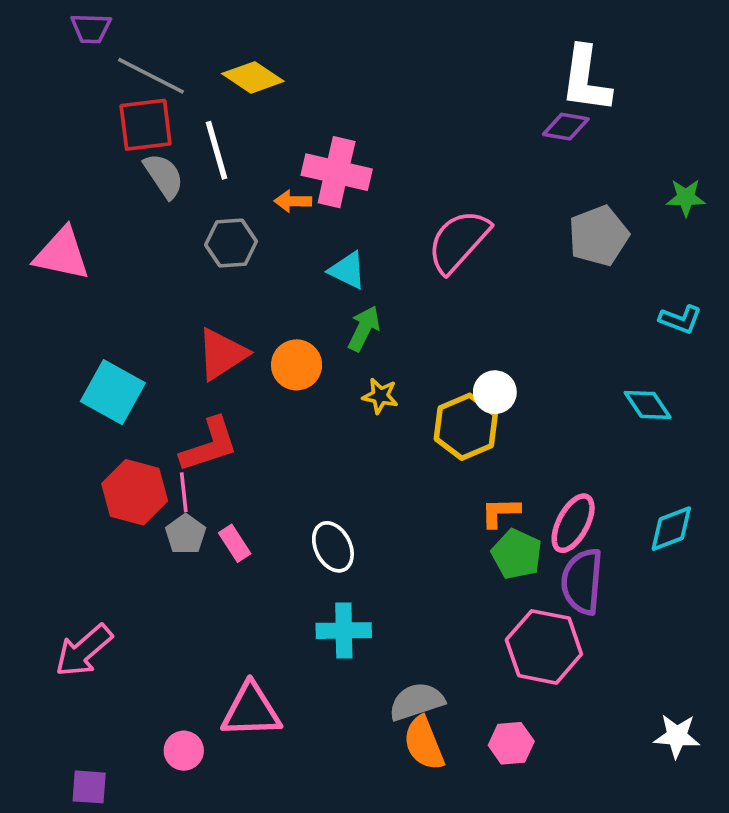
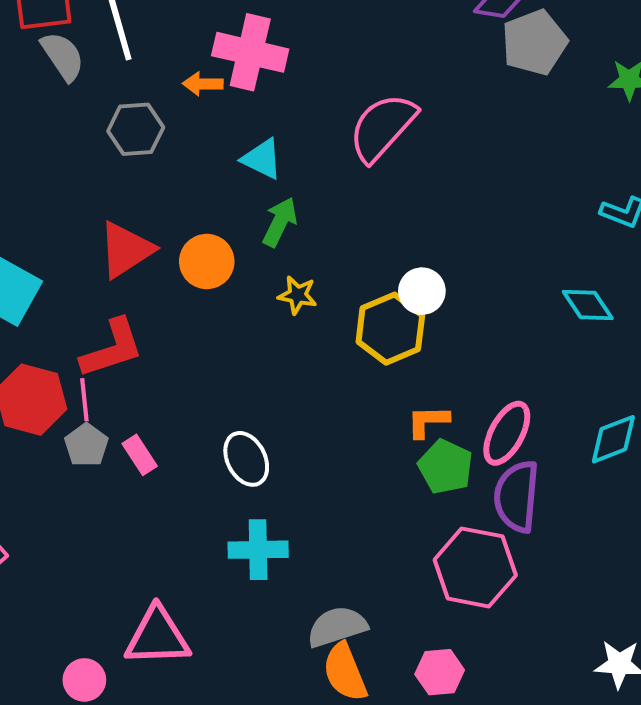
gray pentagon: (599, 236) -> (534, 42), moved

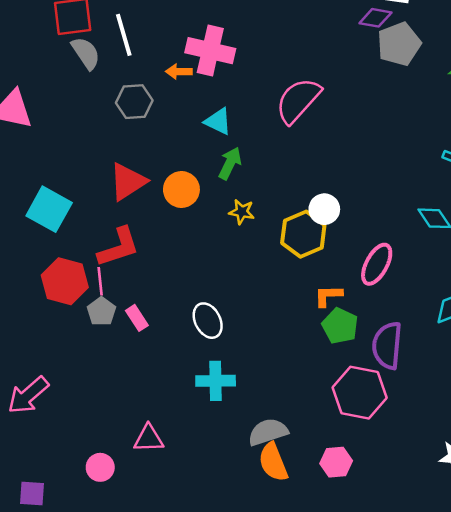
pink ellipse: (507, 433) -> (377, 264), moved
pink triangle: (157, 637) -> (149, 439), size x0.7

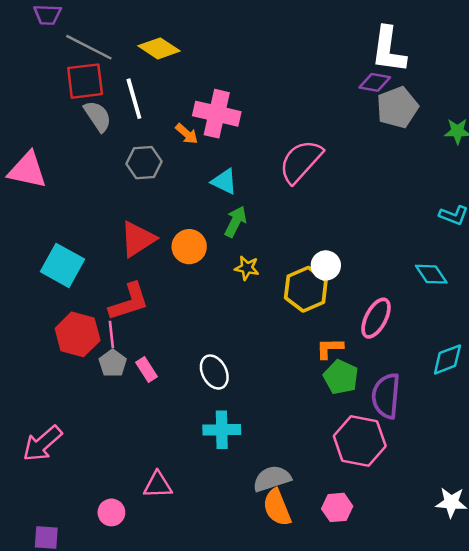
orange arrow: (179, 72) -> (187, 134), turned -140

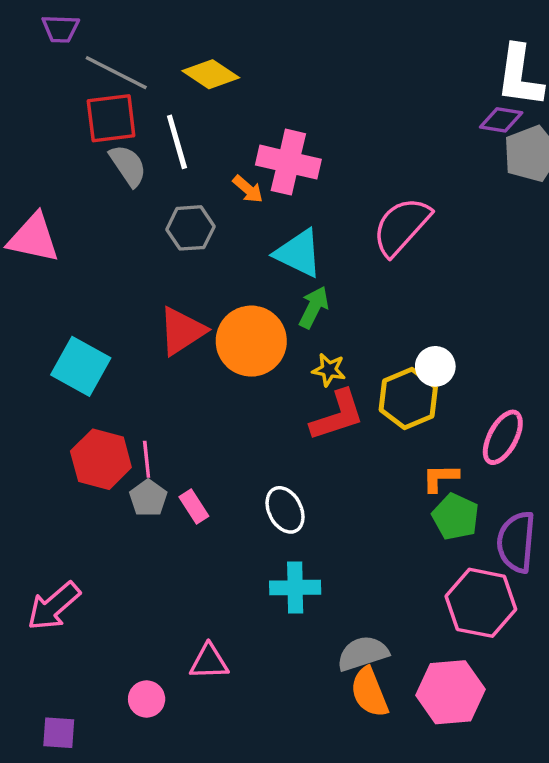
cyan triangle: (224, 181) -> (299, 253), size x1.4
orange circle: (189, 247) -> (251, 341), size x1.5
red L-shape: (129, 302) -> (337, 415), moved
pink hexagon: (337, 507) -> (450, 692), size x1.6

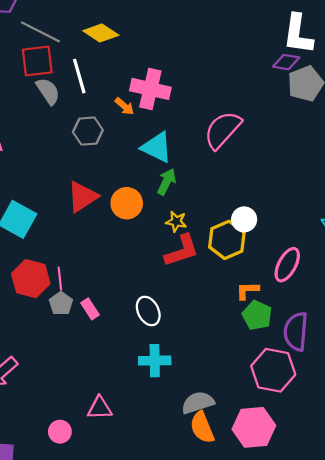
orange circle: (251, 341) -> (127, 203), size x0.7

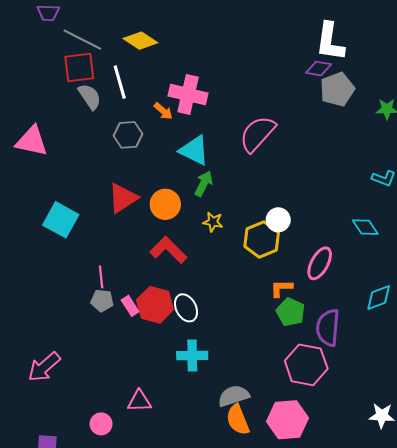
red L-shape: (182, 251) -> (168, 250), moved, turned -117
red hexagon: (31, 279) -> (155, 305), moved
gray pentagon: (61, 303) -> (102, 301), turned -30

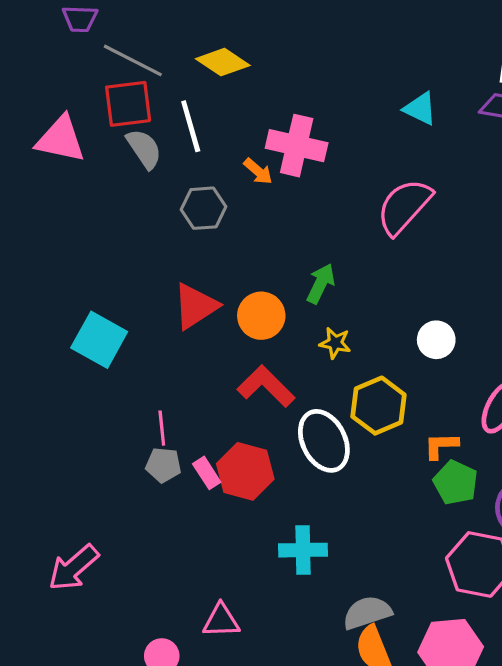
pink triangle: (32, 141) -> (61, 139), moved
cyan triangle: (194, 150) -> (420, 109), moved, size x0.7
yellow hexagon: (262, 240) -> (378, 406), moved
white ellipse: (186, 308) -> (324, 441), moved, size x1.4

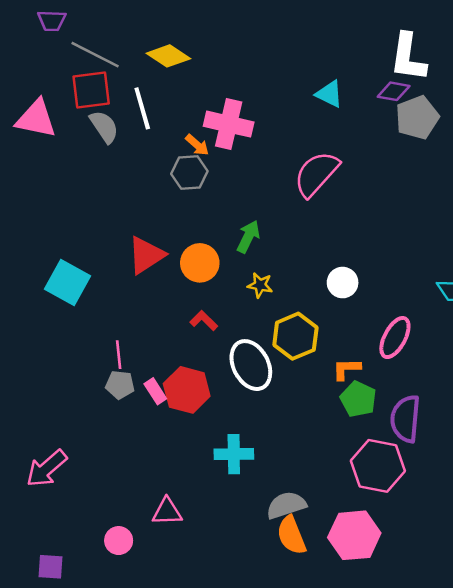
gray hexagon: (203, 208) -> (189, 173), moved
red L-shape: (266, 386) -> (204, 321), size x0.6

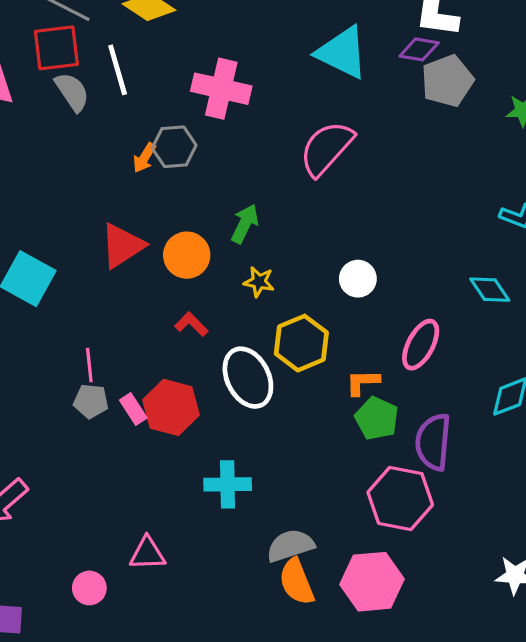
cyan triangle: (329, 94) -> (342, 53), size x1.6
orange arrow: (197, 145) -> (144, 158), moved, turned 80

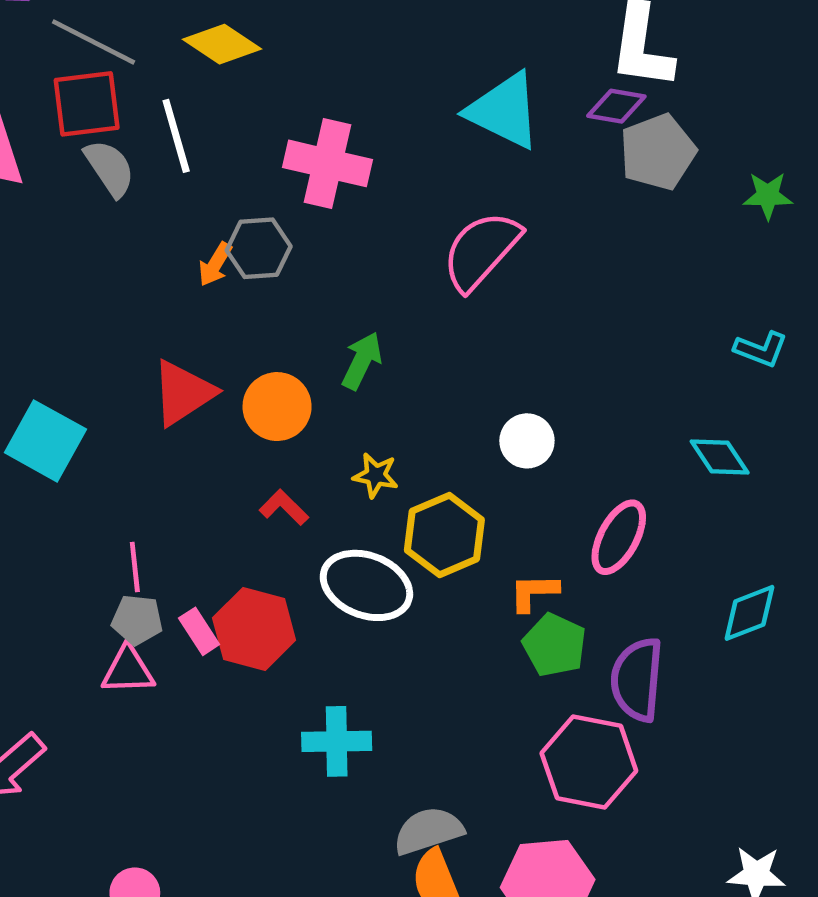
yellow star: (259, 282) -> (376, 475), moved
white ellipse: (248, 378) -> (366, 585), turned -42
pink triangle: (147, 553) -> (128, 670), moved

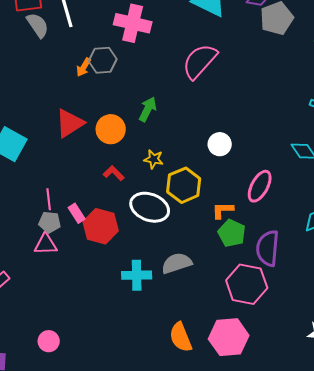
pink rectangle: (199, 631) -> (77, 213), moved
gray semicircle: (428, 831) -> (177, 263), moved

